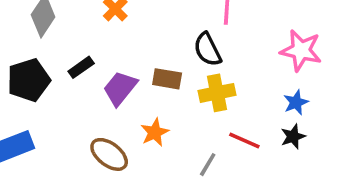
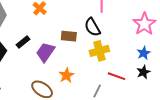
pink star: (301, 50) -> (144, 24), turned 30
brown rectangle: (167, 79) -> (69, 36), moved

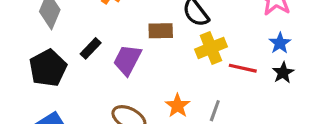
orange star: (66, 75) -> (178, 106), moved
red line: (117, 76) -> (243, 68), moved

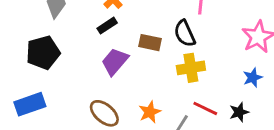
black rectangle: (91, 48) -> (107, 26), moved
red line: (243, 68) -> (205, 108), moved
black star: (283, 73) -> (239, 112), moved

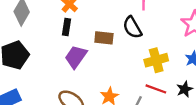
black rectangle: (107, 26) -> (67, 27), turned -42
yellow cross: (191, 68) -> (156, 60), moved

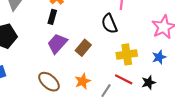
brown rectangle: (104, 38) -> (83, 48), moved, turned -63

